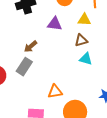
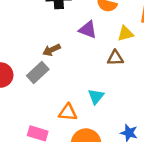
yellow triangle: (84, 20) -> (125, 34), turned -32
cyan triangle: (86, 59) -> (96, 96), moved, turned 40

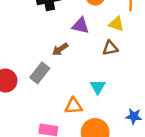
yellow triangle: (125, 34) -> (116, 24), turned 42
brown arrow: (52, 50) -> (60, 49), moved

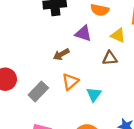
gray rectangle: (40, 73) -> (38, 91), moved
orange triangle: (74, 106) -> (70, 82), moved, turned -42

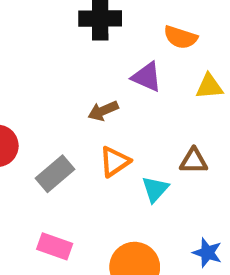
yellow triangle: (118, 35) -> (209, 86), turned -35
brown triangle: (110, 58) -> (194, 161), moved

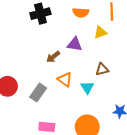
purple triangle: (147, 77) -> (75, 44), moved
orange triangle: (115, 162) -> (65, 79), turned -35

